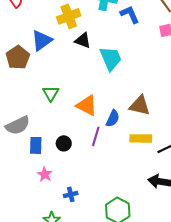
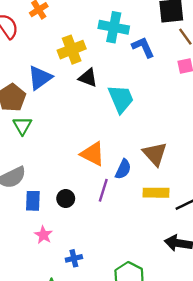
green triangle: (51, 93) -> (22, 126), moved
brown triangle: (140, 105) -> (155, 154), turned 35

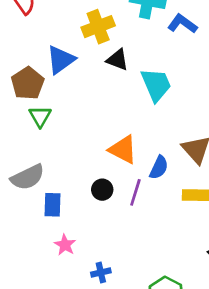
blue L-shape: (143, 47) -> (182, 24), turned -30
black circle: (66, 199) -> (102, 190), moved

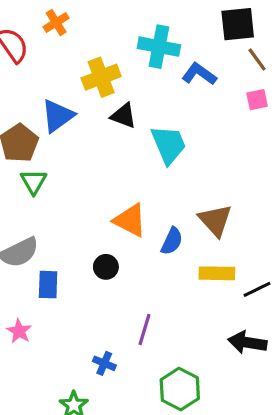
purple line: (135, 192) -> (144, 330), moved
pink star: (65, 245) -> (19, 331), moved
blue cross: (101, 273) -> (104, 363), turned 36

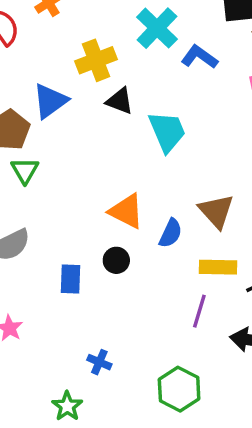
cyan cross: (159, 47) -> (157, 28), turned 33
black circle: (106, 267) -> (116, 260), moved
blue rectangle: (48, 285) -> (71, 279), moved
purple line: (144, 330) -> (199, 311), moved

